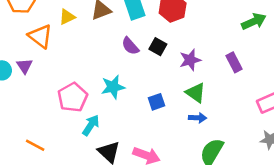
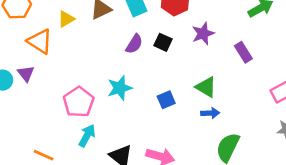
purple semicircle: (130, 46) -> (134, 44), turned -102
purple star: (190, 60) -> (203, 34), moved
cyan arrow: (91, 125) -> (87, 136), moved

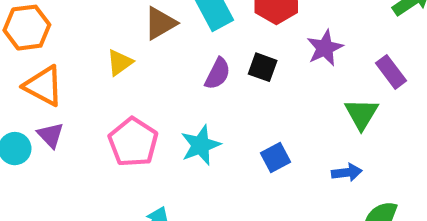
yellow triangle: (66, 19) -> (120, 62), moved
orange triangle: (40, 41) -> (44, 86), moved
green triangle: (206, 87) -> (361, 114), moved, turned 35
pink pentagon: (79, 102) -> (133, 142), moved

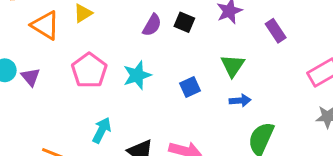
orange triangle: (44, 86) -> (45, 25), moved
green triangle: (361, 114) -> (233, 66), moved
purple triangle: (51, 135) -> (30, 77), moved

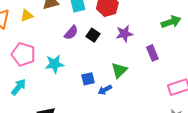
pink pentagon: (89, 70) -> (23, 54), turned -30
blue arrow: (240, 101) -> (105, 90), moved, turned 144
cyan arrow: (102, 130) -> (19, 87), moved

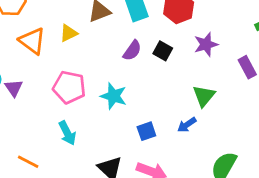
cyan star: (54, 64) -> (114, 96), turned 30
blue square: (88, 79) -> (146, 131), moved
cyan arrow: (19, 87) -> (67, 133), turned 120

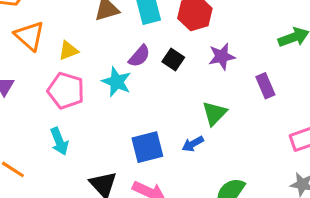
yellow triangle: (69, 33) -> (68, 51), moved
cyan star: (114, 96) -> (117, 82), moved
blue square: (146, 131) -> (147, 147), size x1.5

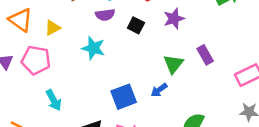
purple semicircle: (139, 56) -> (105, 15), moved, turned 48
purple rectangle: (265, 86) -> (205, 55), moved
pink pentagon: (66, 91) -> (36, 60), moved

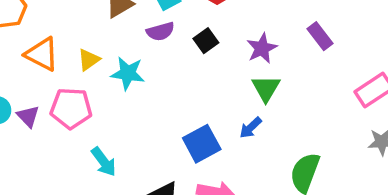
purple star: (174, 19) -> (262, 48), moved
black square: (136, 25) -> (206, 41), turned 35
cyan star: (93, 48) -> (128, 73), moved
purple rectangle: (205, 55) -> (320, 36), moved

